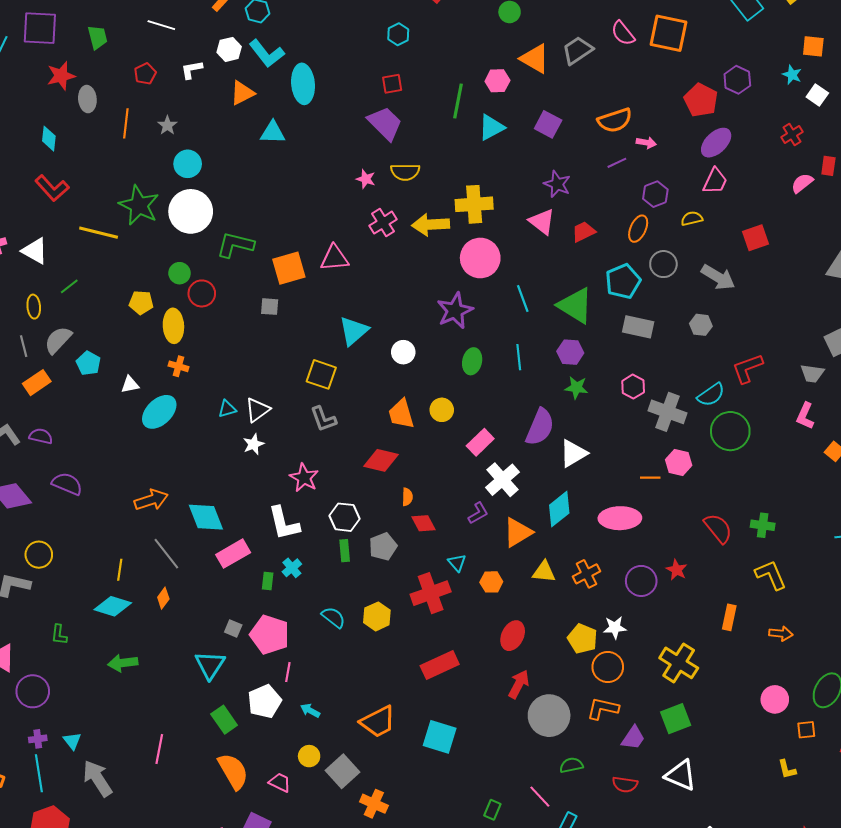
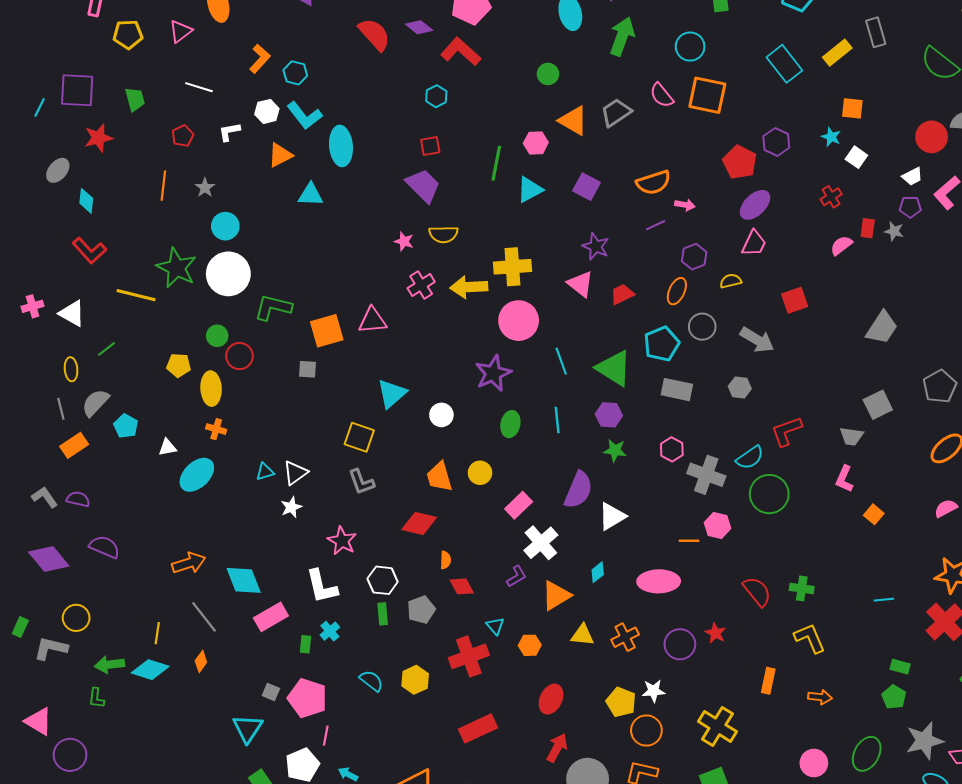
gray ellipse: (87, 99) -> (58, 170), moved, turned 45
cyan diamond: (559, 509) -> (598, 572), size x0.6
green arrow: (123, 663) -> (110, 665), moved

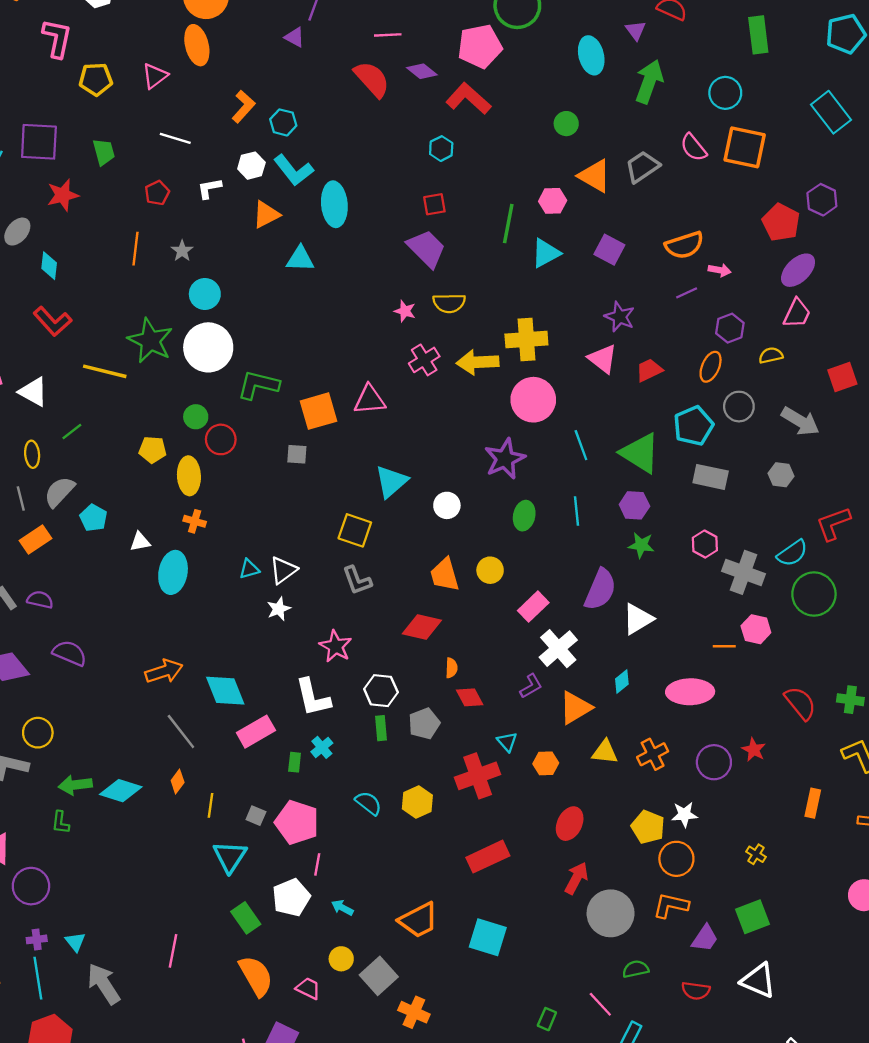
cyan ellipse: (197, 475) -> (173, 572), turned -36
yellow line: (157, 633) -> (211, 805), moved
yellow cross: (717, 726) -> (756, 854), size x0.5

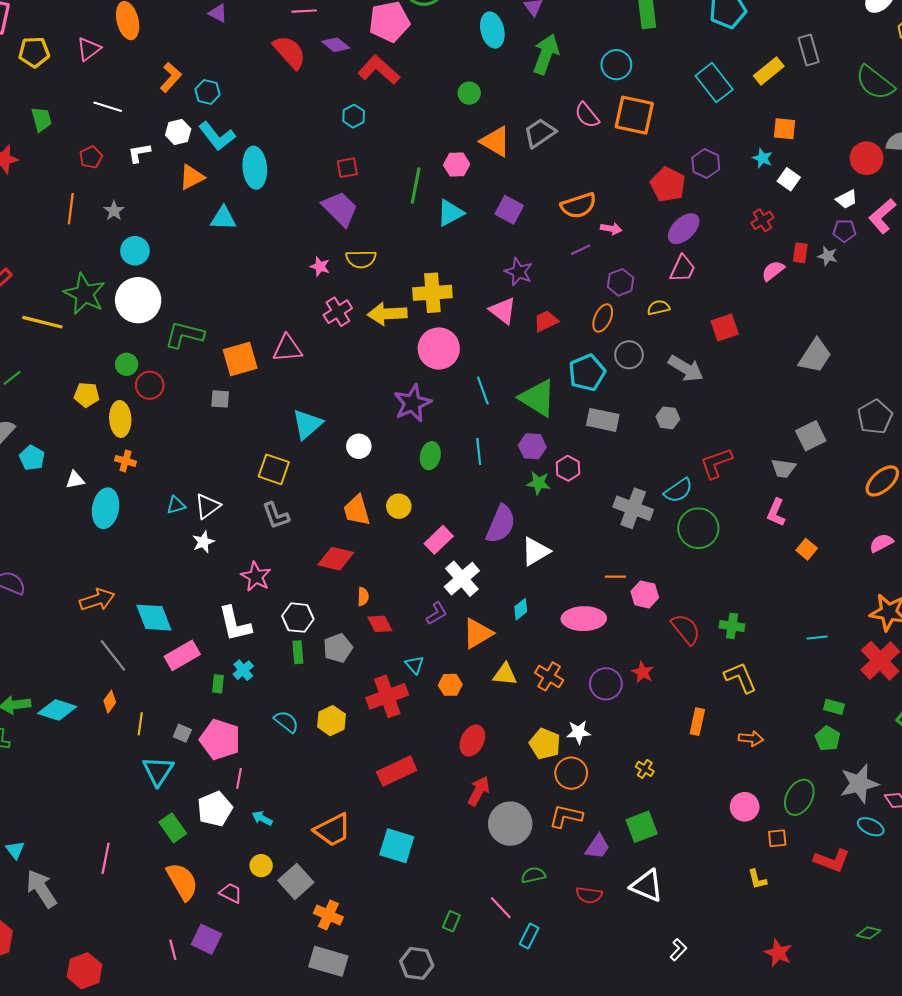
pink hexagon: (705, 544) -> (568, 468), moved
pink hexagon: (756, 629) -> (645, 594), moved
orange cross: (653, 754) -> (549, 676), turned -32

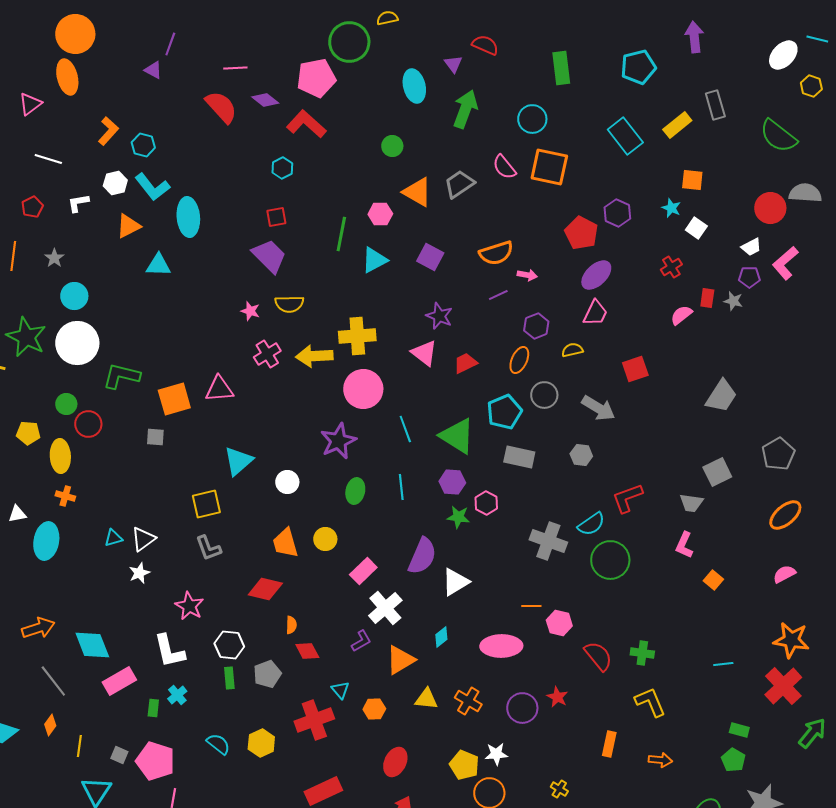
yellow square: (274, 469) -> (206, 504), turned -32

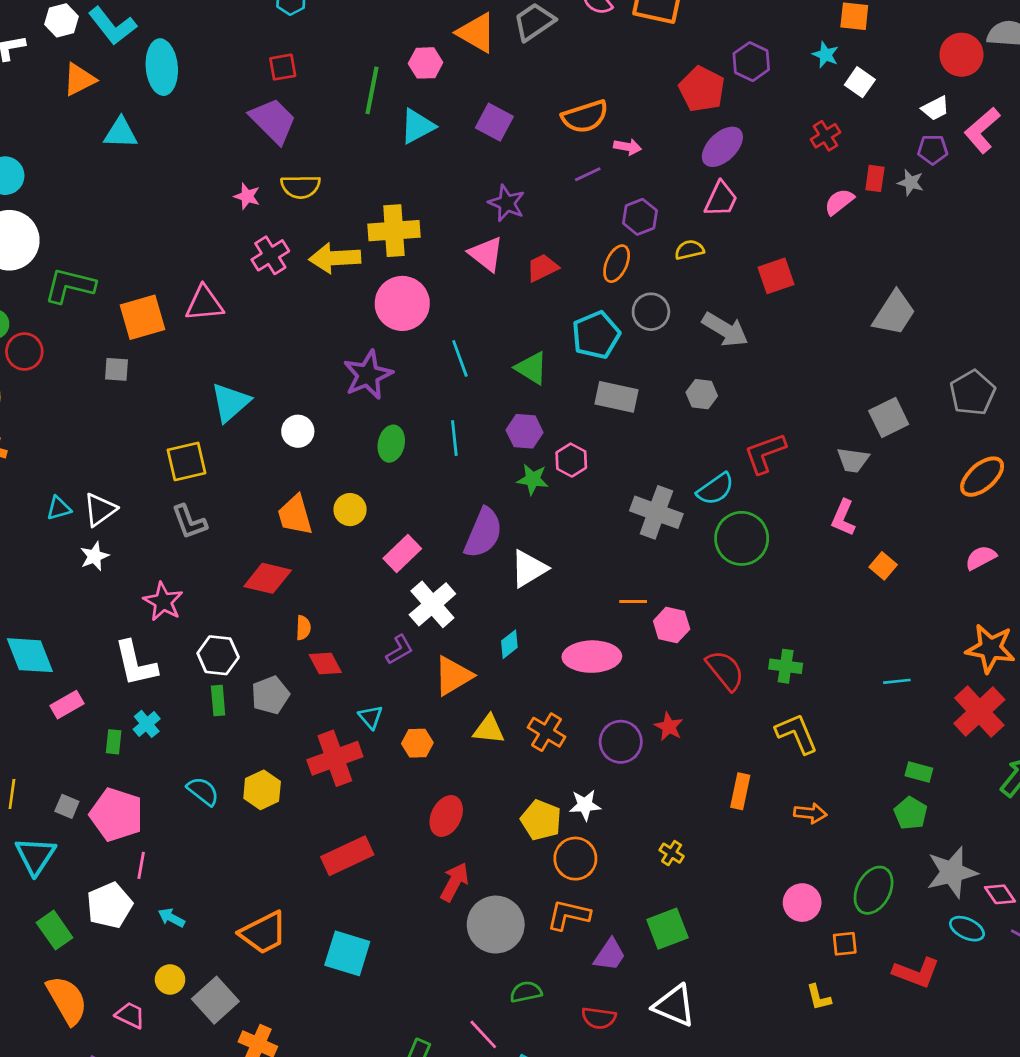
green triangle: (457, 436) -> (531, 368), size x0.7
pink rectangle: (119, 681) -> (67, 705), size x0.7

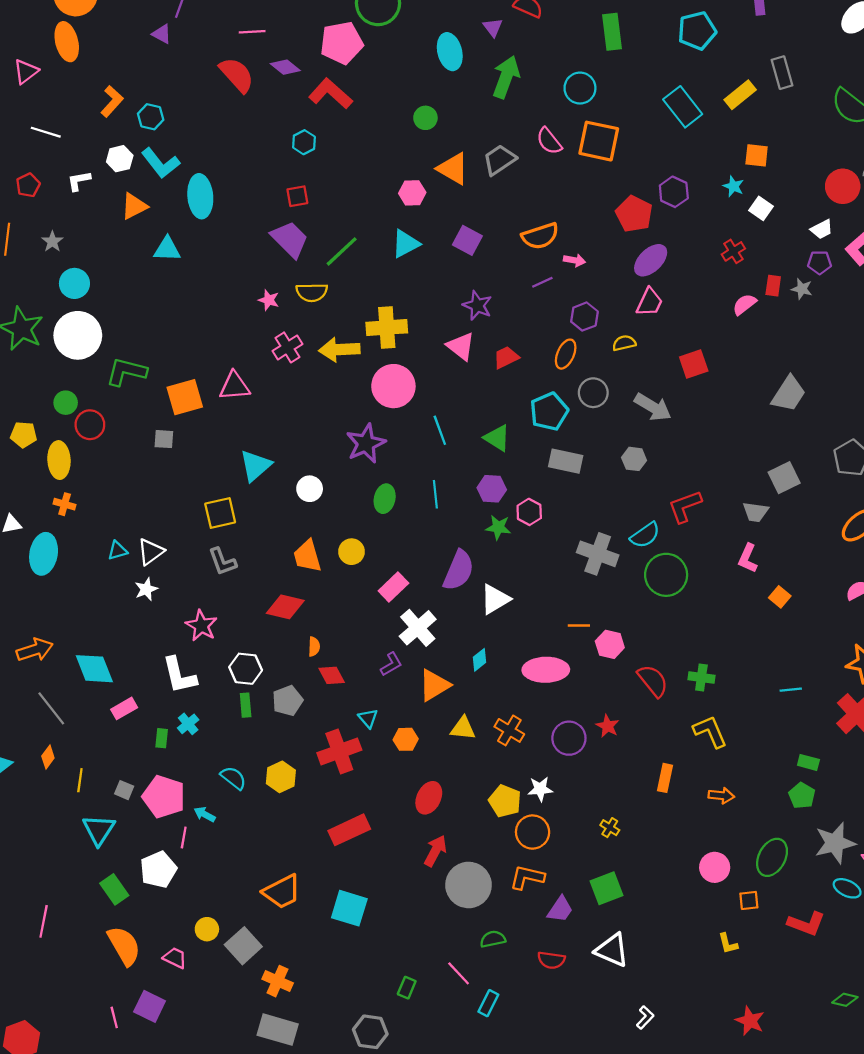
green line: (372, 90) -> (342, 251), moved, turned 36
cyan arrow: (171, 918) -> (205, 814), moved

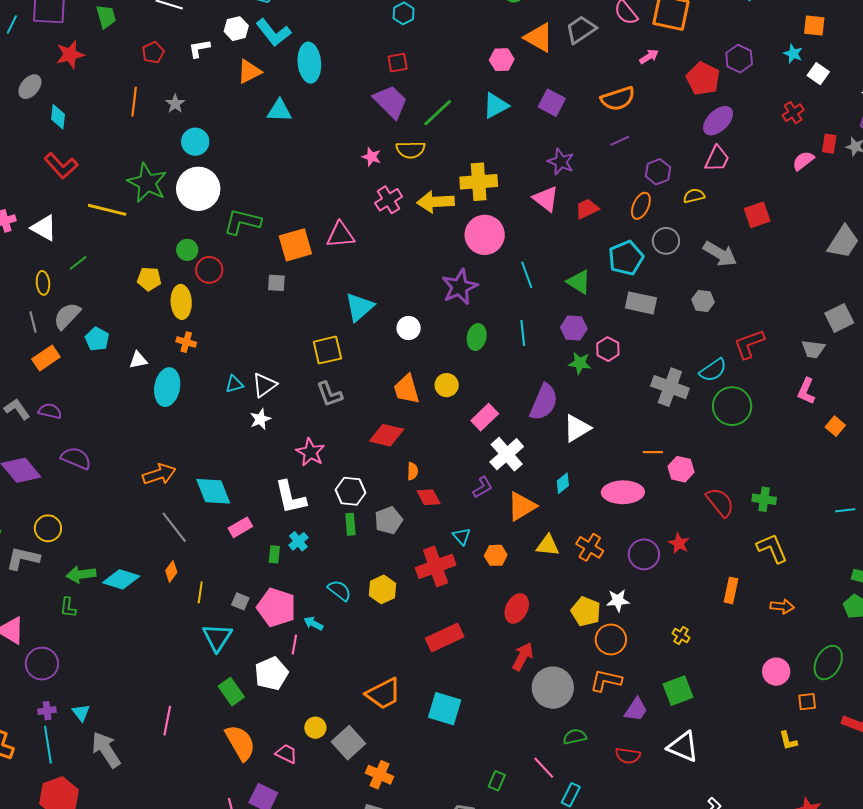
pink arrow: (574, 260) -> (649, 57), moved, turned -42

